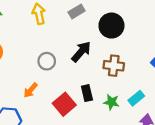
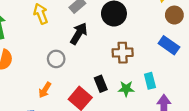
black arrow: (81, 52) -> (79, 34), moved
cyan rectangle: (136, 98) -> (150, 81), turned -56

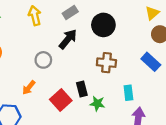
green star: (126, 89) -> (97, 104), moved

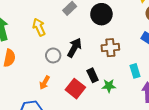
yellow arrow: (35, 16) -> (39, 27), moved
black arrow: (68, 39) -> (74, 48), moved

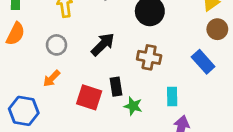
gray circle: (53, 55) -> (57, 45), moved
red square: (75, 89) -> (89, 97), turned -36

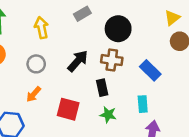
brown cross: (149, 57) -> (112, 60), moved
blue rectangle: (203, 62) -> (150, 70), moved
black rectangle: (116, 87) -> (102, 88), moved

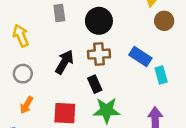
gray rectangle: (82, 14) -> (59, 13), turned -56
cyan rectangle: (143, 104) -> (161, 75), moved
green star: (108, 115) -> (107, 110), size x1.5

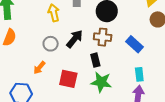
yellow arrow: (21, 36) -> (54, 13), moved
gray circle: (23, 74) -> (51, 44), moved
cyan rectangle: (161, 75) -> (139, 74), moved

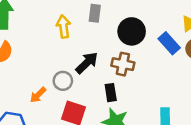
gray circle: (51, 44) -> (63, 81), moved
blue rectangle: (135, 44) -> (169, 43), moved

